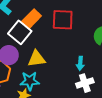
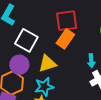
orange rectangle: (32, 19) -> (65, 39), moved

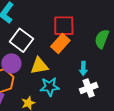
cyan star: (44, 87) -> (50, 87), moved

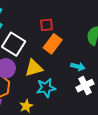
red square: (64, 26) -> (46, 25), moved, size x0.6
cyan arrow: (83, 68) -> (78, 67), turned -72

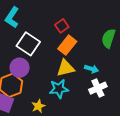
red square: (46, 25) -> (62, 26), turned -32
yellow triangle: (34, 68) -> (66, 68), moved

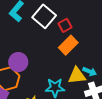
white square: (28, 44) -> (44, 16), moved
yellow triangle: (66, 68) -> (77, 76), moved

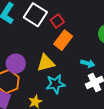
yellow triangle: (77, 76) -> (46, 63), moved

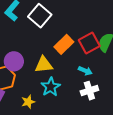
red square: (57, 21) -> (89, 43), moved, size x1.5
cyan star: (55, 84) -> (51, 87), turned -30

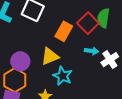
white cross: (89, 91) -> (110, 60), moved

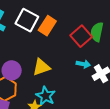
orange rectangle: (64, 31) -> (47, 26), moved
cyan star: (63, 76) -> (46, 96), moved

